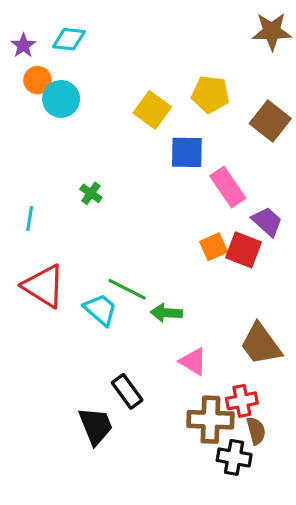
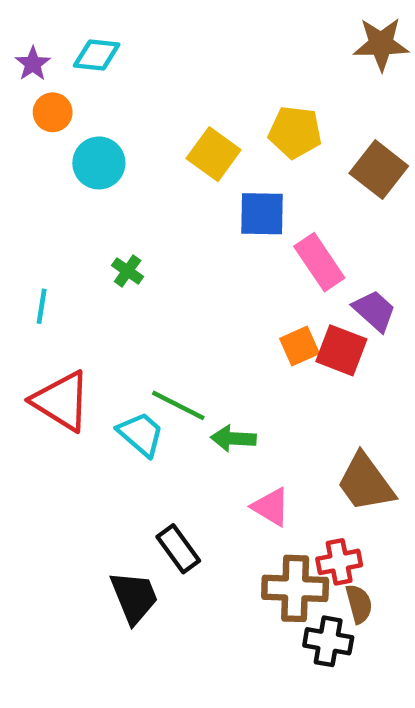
cyan circle: (61, 99) -> (99, 163), moved

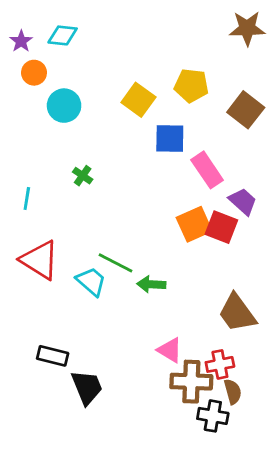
orange square: (299, 346) -> (194, 224), size x1.4
pink triangle: (271, 507) -> (170, 350), moved
black rectangle: (178, 549) -> (53, 356), moved, turned -40

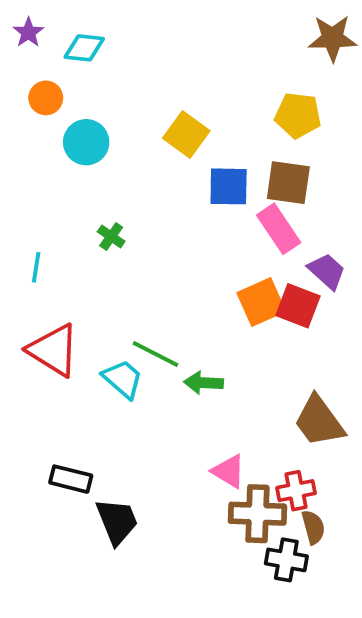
purple star: (21, 41) -> (28, 32), moved
yellow pentagon: (191, 86) -> (298, 115), moved
brown square: (246, 110) -> (288, 183), moved, turned -30

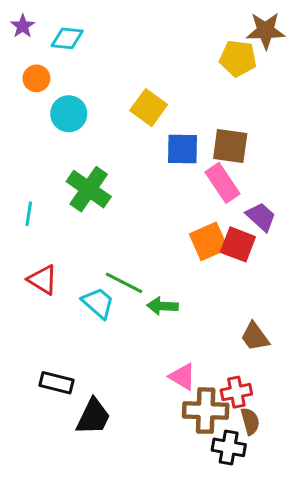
yellow pentagon: (298, 115) -> (238, 58), moved
green cross: (111, 237) -> (89, 189), size x2.0
red triangle: (53, 350) -> (43, 280), size x0.7
brown trapezoid: (319, 421) -> (255, 337), size x0.7
black trapezoid: (117, 521) -> (93, 417), turned 48

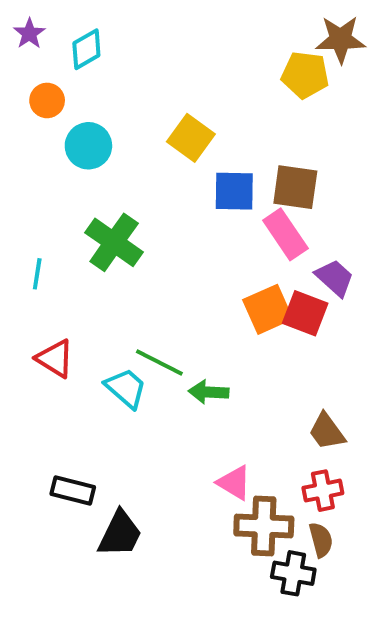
cyan diamond: (67, 38) -> (86, 49), turned -36
red cross: (236, 392) -> (323, 491), moved

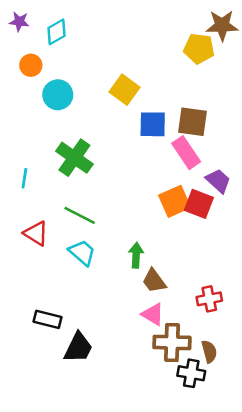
purple star: (29, 33) -> (19, 22), turned -30
green line: (159, 362) -> (80, 215), moved
green arrow: (209, 392) -> (136, 255), turned 90
brown trapezoid: (327, 431) -> (154, 281), moved
red cross: (323, 491) -> (209, 299), moved

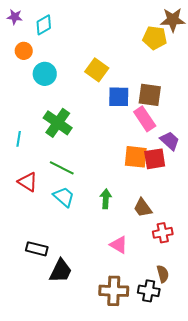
orange square: (175, 201) -> (136, 157), turned 30
red square: (199, 204) -> (155, 159), turned -30
brown trapezoid: (154, 281) -> (143, 208), moved
brown cross: (172, 342) -> (114, 291), moved

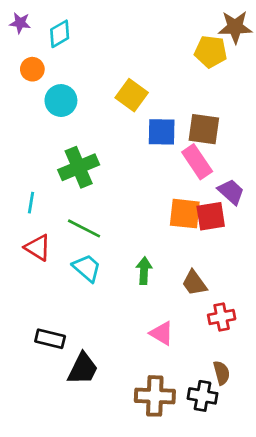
green cross: (58, 123) -> (79, 167), turned 32
cyan line: (19, 139) -> (31, 203), moved

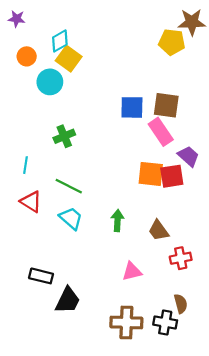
cyan diamond: (60, 34) -> (60, 41), moved
yellow square: (132, 95) -> (69, 59), moved
green cross: (79, 167) -> (64, 136), size x0.7
pink triangle: (162, 333) -> (132, 271), turned -45

